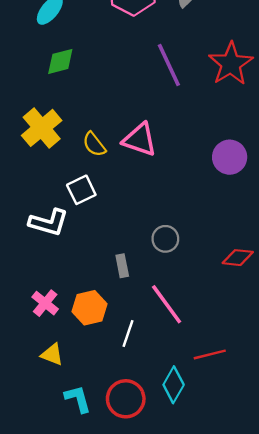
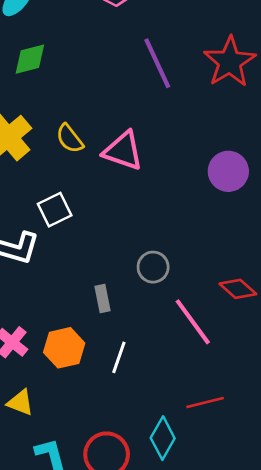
yellow semicircle: (94, 144) -> (70, 138), moved
red diamond: (238, 258) -> (238, 289), turned 36
pink line: (167, 304) -> (193, 322), moved
white line: (128, 333) -> (119, 357), moved

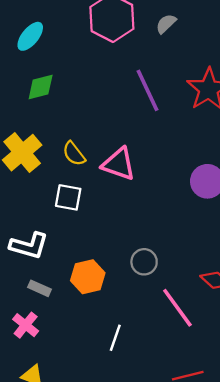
white square: (55, 210) -> (68, 197), moved, turned 36
gray rectangle: (102, 299) -> (39, 288), moved, turned -55
orange hexagon: (64, 348) -> (88, 277), moved

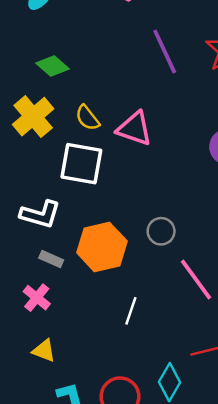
green diamond: (41, 87) -> (52, 66), moved, turned 56
white square: (68, 197) -> (81, 164), size x1.5
orange hexagon: (88, 277) -> (102, 247), size x1.4

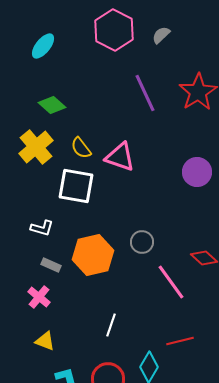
white L-shape: (40, 214) -> (42, 228), size x0.7
white line: (131, 311) -> (111, 325), moved

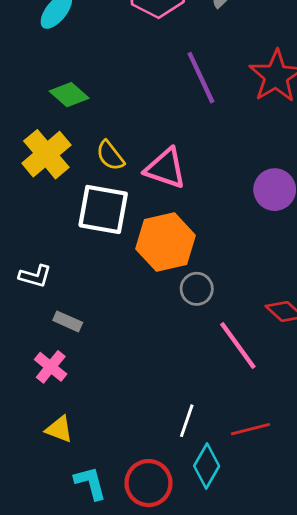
white L-shape: (42, 228) -> (35, 276), moved
orange hexagon: (93, 255) -> (166, 242), moved
white line: (111, 325) -> (187, 421), moved

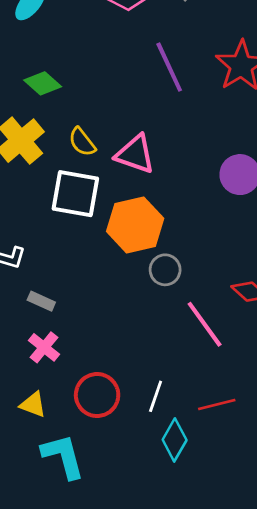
pink cross: (51, 367) -> (44, 347), moved
cyan L-shape: (90, 483) -> (63, 456), size x1.4
red circle: (148, 483) -> (97, 395), moved

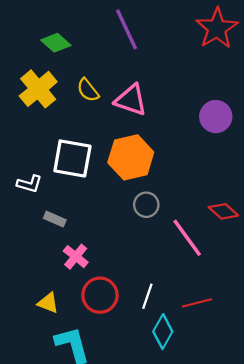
purple line: (169, 67) -> (126, 29), moved
white square: (75, 194) -> (72, 158), moved
gray circle: (165, 270) -> (146, 205), moved
pink cross: (44, 347) -> (76, 257), moved

